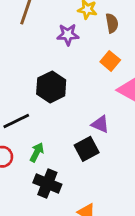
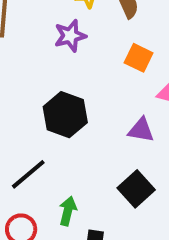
purple triangle: (100, 124) -> (141, 130), moved

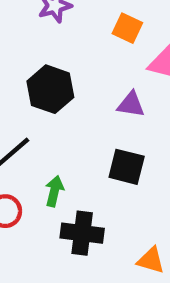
black square: (136, 189) -> (127, 167), turned -33

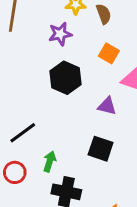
black hexagon: (50, 89) -> (65, 78), moved

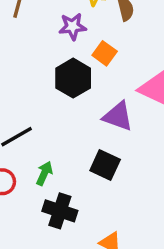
orange square: (109, 53) -> (105, 53), moved
purple triangle: (107, 106) -> (118, 116), size x1.4

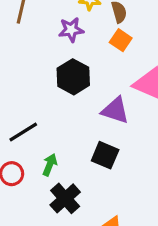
orange square: (105, 53) -> (121, 40), moved
black cross: (60, 211) -> (65, 198), turned 32

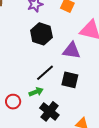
black line: (23, 132) -> (45, 73), moved
green arrow: (50, 165) -> (36, 92), turned 56

